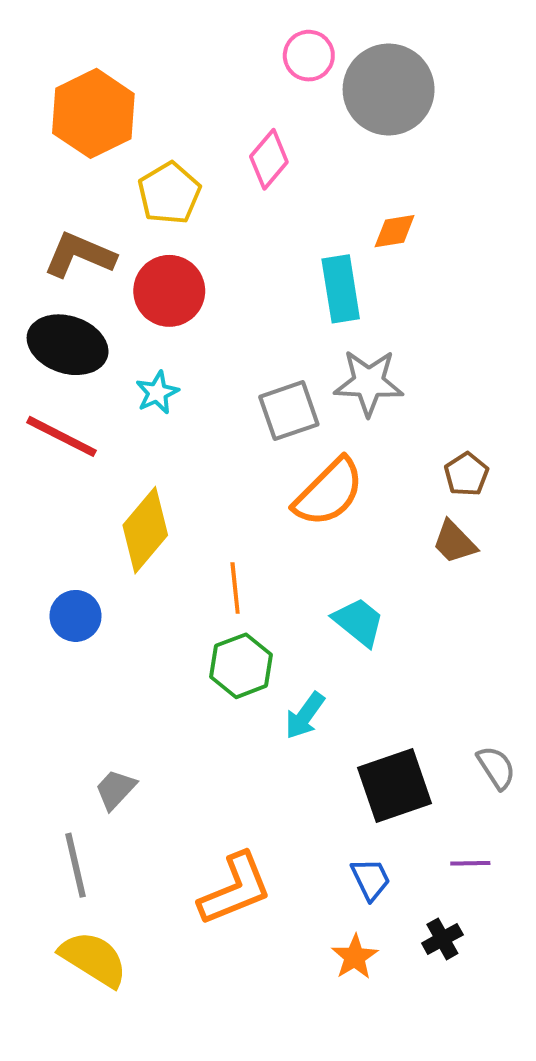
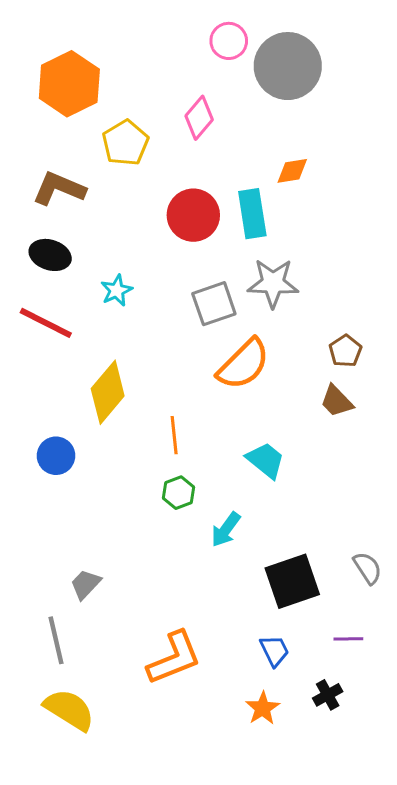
red circle: (169, 291) -> (193, 215), moved
black ellipse: (68, 345) -> (50, 255), size x0.7
green hexagon: (241, 666) -> (179, 493), size x0.7

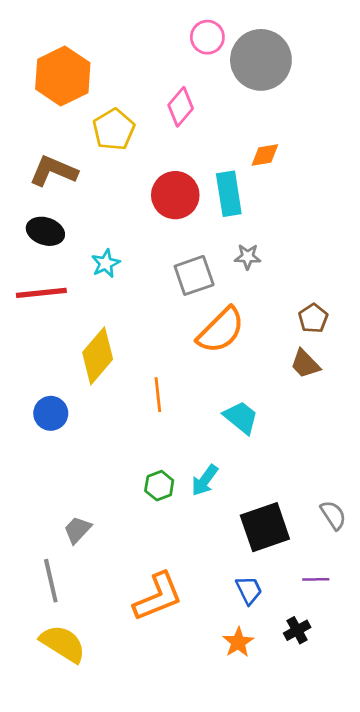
gray star: (273, 283) -> (248, 257), size x0.6
red line: (46, 323) -> (41, 293), turned -33
green hexagon: (179, 493) -> (159, 486), moved

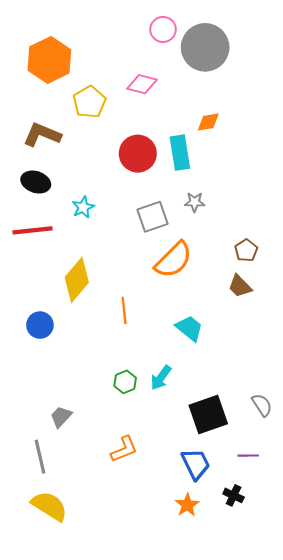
pink diamond: (181, 107) -> (142, 84), turned 64
blue trapezoid: (249, 590) -> (196, 464), size x1.4
orange L-shape: (158, 597) -> (124, 449), moved, size x0.7
black cross: (297, 630) -> (234, 495), turned -36

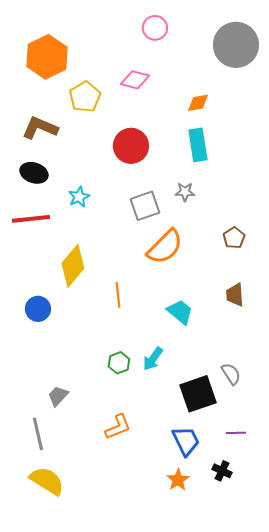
gray circle: (205, 47) -> (236, 45), moved
orange diamond: (208, 122) -> (198, 103), moved
cyan rectangle: (180, 153) -> (198, 145), moved
brown trapezoid: (240, 286) -> (235, 295), moved, turned 40
gray semicircle: (262, 405) -> (231, 374), moved

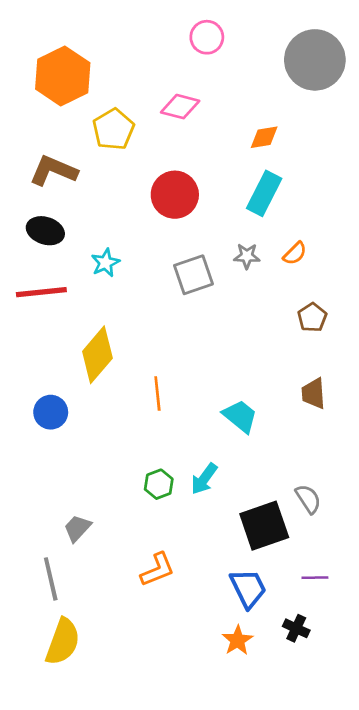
cyan rectangle: (198, 145) -> (264, 193), turned 36
orange semicircle: (165, 247) -> (295, 253), moved, size x0.5
yellow semicircle: (47, 481) -> (63, 642), turned 78

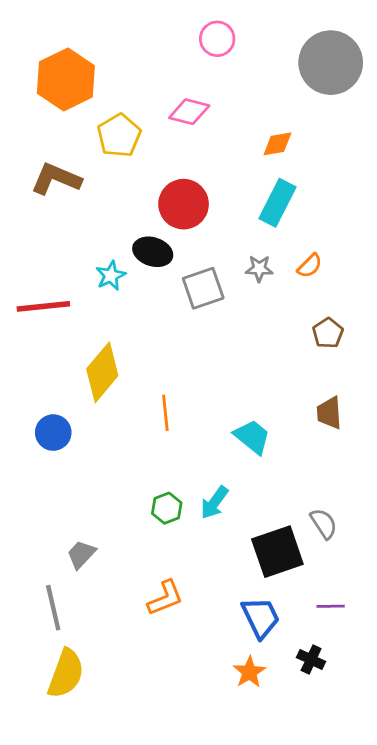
black ellipse: (45, 231) -> (153, 252), moved

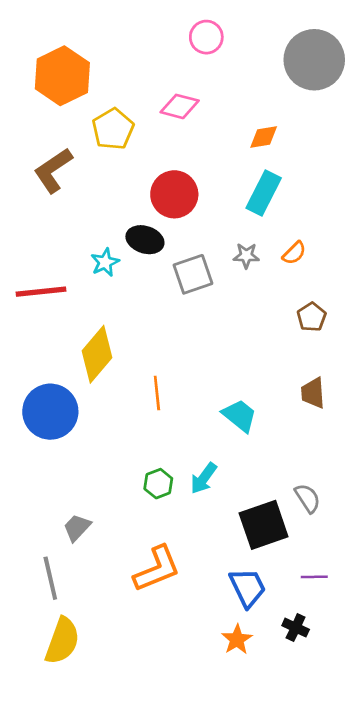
brown L-shape: (56, 179) -> (53, 170), turned -57
blue circle: (53, 433) -> (50, 412), size x1.6
orange L-shape: (165, 598) -> (157, 569), size x1.4

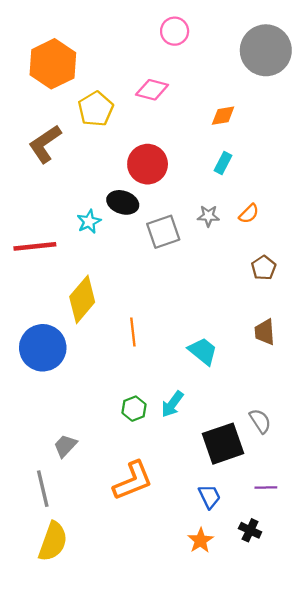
cyan rectangle: (264, 193) -> (223, 163), size x0.6
blue trapezoid: (248, 588) -> (209, 496), size x0.7

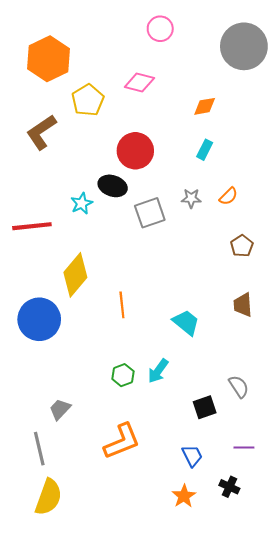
black square: (223, 444) -> (205, 407), size x0.6

